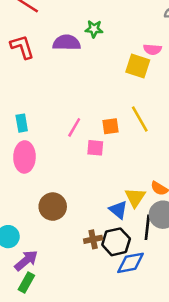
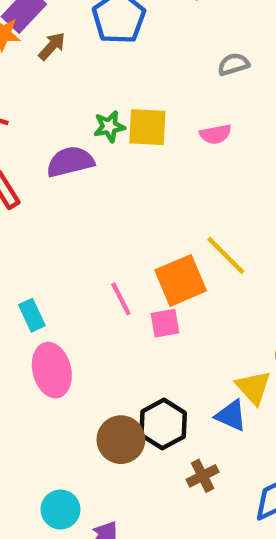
yellow square: (138, 66) -> (147, 127), moved
orange square: (111, 126) -> (181, 280), size x1.6
pink line: (74, 127) -> (121, 299), turned -42
black hexagon: (116, 242) -> (163, 424), moved

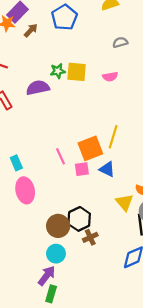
yellow line: (226, 255) -> (113, 137), turned 60
blue triangle: (231, 415) -> (107, 169), moved
brown cross: (203, 476) -> (90, 237), moved
cyan circle: (60, 510) -> (56, 254), moved

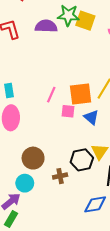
green star: (58, 71) -> (68, 15), size x1.5
pink line: (61, 156) -> (51, 95), turned 35
black hexagon: (79, 219) -> (82, 160), moved

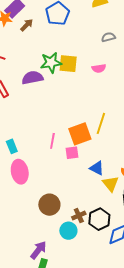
blue triangle: (91, 117) -> (97, 168), moved
black hexagon: (82, 160) -> (99, 219), moved
cyan circle: (25, 183) -> (68, 231), moved

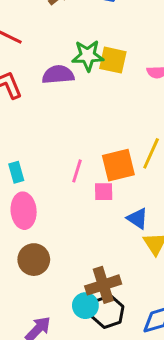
brown circle: (49, 205) -> (34, 260), moved
brown cross: (79, 215) -> (103, 285), size x1.6
black hexagon: (99, 219) -> (108, 312), moved

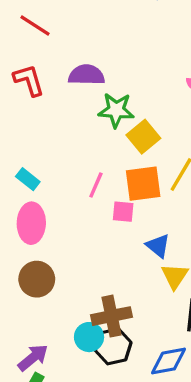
green star: (88, 56) -> (116, 110), moved
yellow square: (113, 60) -> (143, 137), moved, turned 32
cyan rectangle: (16, 172) -> (28, 179), turned -42

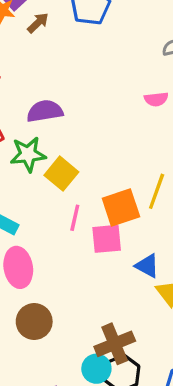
green star: (116, 110) -> (28, 154), moved
yellow square: (143, 137) -> (61, 174), moved
pink square: (123, 212) -> (107, 239), size x1.4

